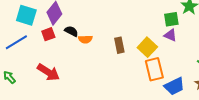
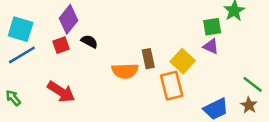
cyan square: (26, 15) -> (21, 29), moved
orange semicircle: (85, 39) -> (125, 71), moved, size x1.5
orange rectangle: (154, 69) -> (172, 86), moved

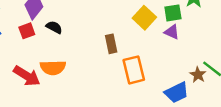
yellow square: (183, 61) -> (144, 18), moved
orange semicircle: (125, 71) -> (53, 68), moved
brown star: (249, 105) -> (198, 75), moved

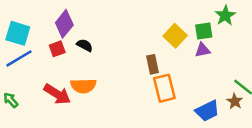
purple triangle: (172, 32) -> (203, 50), turned -35
brown rectangle: (111, 44) -> (153, 64), moved
brown star: (198, 75) -> (235, 101), moved

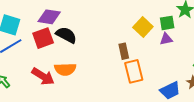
purple diamond: (64, 24) -> (49, 17), turned 60
black semicircle: (85, 45) -> (66, 35), size x1.5
red square: (57, 49) -> (43, 38), size x1.5

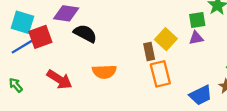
yellow square: (143, 27) -> (166, 39), moved
red square: (43, 38) -> (40, 37), moved
orange semicircle: (65, 69) -> (104, 72), moved

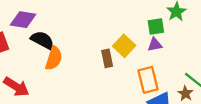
orange semicircle: (104, 72) -> (54, 58), moved, turned -70
orange rectangle: (160, 74) -> (148, 80), moved

